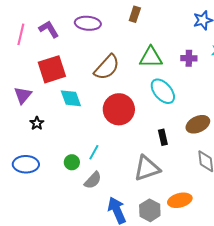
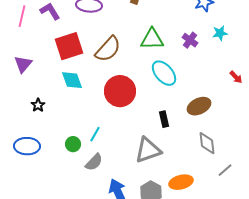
purple cross: (189, 58) -> (190, 40), turned 35
red square: (52, 69) -> (69, 46), moved
purple triangle: (23, 95) -> (23, 64), moved

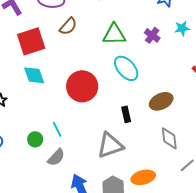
brown semicircle: (108, 49) -> (68, 26), moved, size x0.7
cyan line: (95, 134) -> (57, 129), turned -56

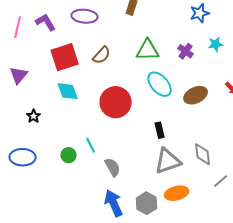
brown semicircle: (68, 26) -> (102, 55), moved
brown ellipse: (161, 101) -> (196, 95), moved
gray triangle: (110, 145) -> (168, 161), moved
gray semicircle: (56, 157) -> (113, 167), moved, turned -72

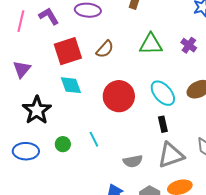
cyan ellipse: (160, 84) -> (163, 93), moved
black star: (34, 116) -> (37, 110), size x2.0
green circle: (69, 155) -> (63, 144), moved
gray semicircle: (113, 167) -> (133, 161), moved, turned 108

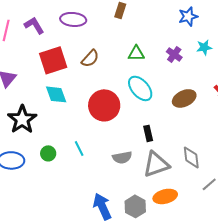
green triangle: (151, 44) -> (136, 53), size x0.7
cyan ellipse: (163, 93) -> (140, 88), moved
gray semicircle: (133, 161) -> (122, 157), moved

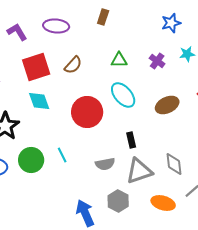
green circle: (48, 153) -> (31, 160), size x1.6
orange ellipse: (165, 196) -> (163, 203), moved, turned 30
gray hexagon: (135, 206) -> (118, 201), moved

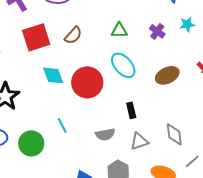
cyan diamond: (39, 101) -> (53, 75), moved
green circle: (31, 160) -> (31, 143), moved
gray triangle: (139, 171) -> (139, 141), size x0.7

